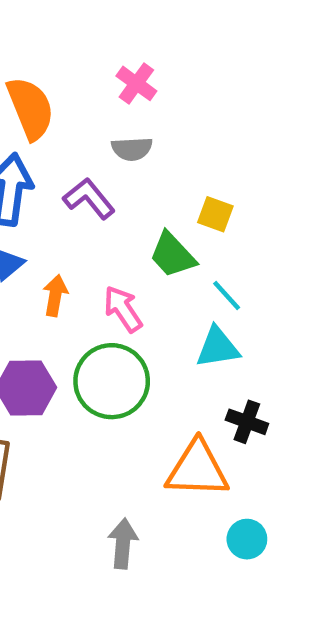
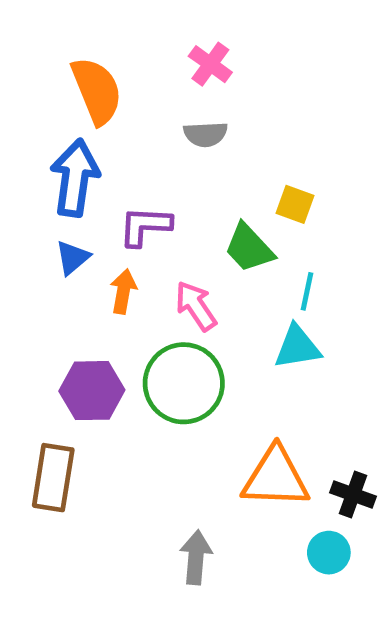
purple L-shape: (89, 198) -> (145, 226), moved, turned -48
cyan line: (227, 295) -> (307, 291), turned 54
black cross: (247, 422) -> (353, 495), moved

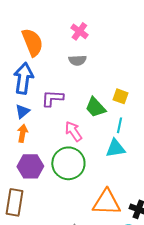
yellow square: (295, 204) -> (120, 96), moved
orange arrow: (123, 291) -> (22, 133), moved

